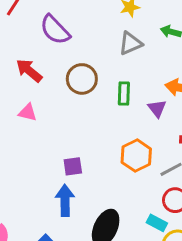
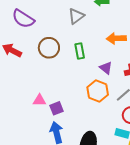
purple triangle: (157, 108) -> (106, 68), moved
pink triangle: (28, 112) -> (39, 100), moved

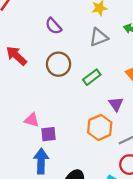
purple semicircle: (23, 19) -> (53, 26), moved, size x0.7
green rectangle: (80, 51) -> (92, 77), turned 49

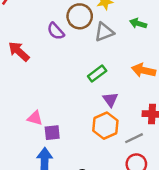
purple semicircle: (53, 26) -> (56, 31), moved
brown circle: (59, 64) -> (80, 16), moved
purple triangle: (116, 104) -> (110, 100), moved

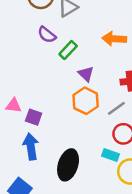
purple semicircle: (56, 31) -> (47, 35), moved
purple square: (52, 133) -> (34, 117), turned 35

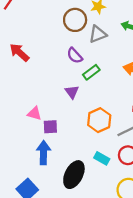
purple triangle: (86, 74) -> (72, 92), moved
purple square: (34, 117) -> (50, 127), turned -32
cyan rectangle: (111, 155) -> (102, 158), moved

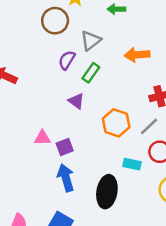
gray triangle: (98, 34) -> (91, 41), moved
purple semicircle: (75, 56) -> (67, 60), turned 91

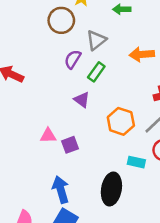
blue arrow: (66, 178) -> (61, 190), moved

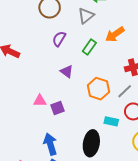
gray triangle: (96, 40) -> (86, 16), moved
orange arrow: (142, 54) -> (115, 34), turned -30
green rectangle: (96, 72) -> (89, 47), moved

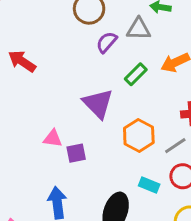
gray triangle: (86, 16) -> (139, 29), turned 30
purple semicircle: (59, 39) -> (107, 42), moved
purple triangle: (67, 71) -> (98, 103), size x1.6

